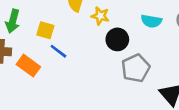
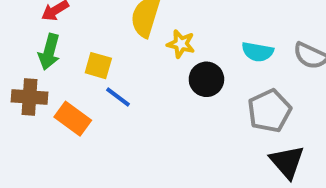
gray pentagon: (136, 68) -> (269, 111), moved

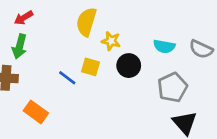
yellow square: (98, 66) -> (90, 67), moved
orange rectangle: (73, 119) -> (36, 112), moved

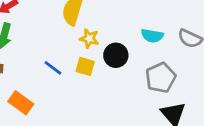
yellow star: (111, 41) -> (89, 38), moved
yellow square: (90, 67) -> (85, 66), moved

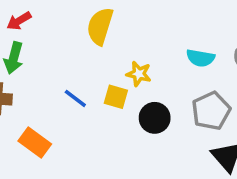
yellow star: (89, 38) -> (139, 74), moved
black circle: (116, 55) -> (155, 118), moved

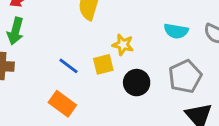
yellow square: (116, 97) -> (103, 64), turned -30
orange rectangle: (35, 143) -> (62, 104), moved

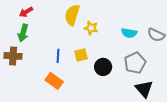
yellow star: (123, 45) -> (91, 28), moved
blue line: (68, 66) -> (58, 56), turned 56

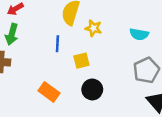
blue line: (58, 56) -> (57, 44), moved
black circle: (103, 67) -> (92, 89), moved

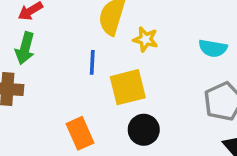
yellow square: (81, 61) -> (128, 87), size x1.5
orange rectangle: (49, 92) -> (80, 133), turned 30

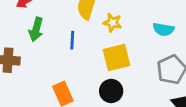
green arrow: (25, 48) -> (36, 29), moved
yellow square: (128, 87) -> (117, 57), moved

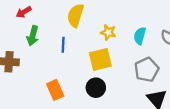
yellow star: (112, 23) -> (108, 32), moved
cyan semicircle: (163, 29) -> (140, 36), turned 96

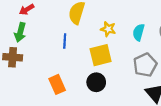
green arrow: (33, 36) -> (20, 32), moved

